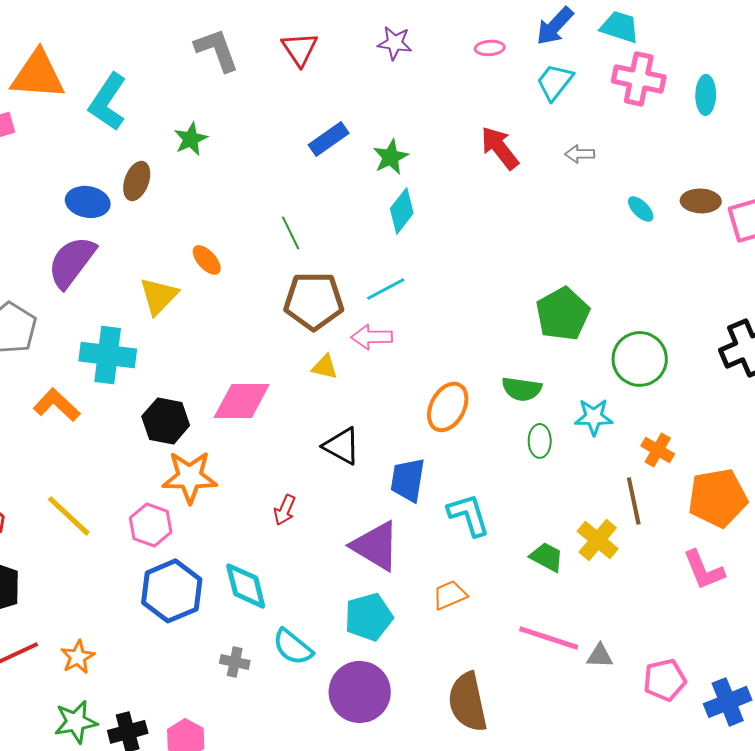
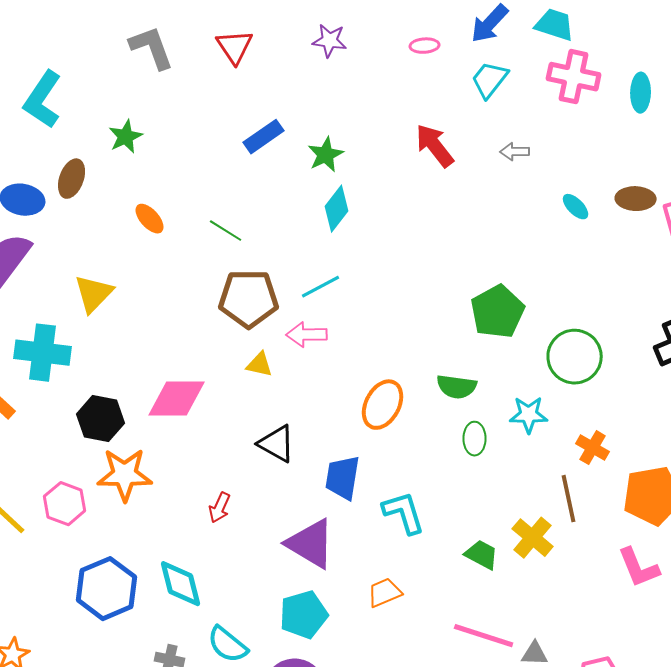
green line: (291, 233) -> (226, 231), turned -32
orange ellipse: (207, 260) -> (150, 219), moved
pink hexagon: (151, 525) -> (65, 504), moved

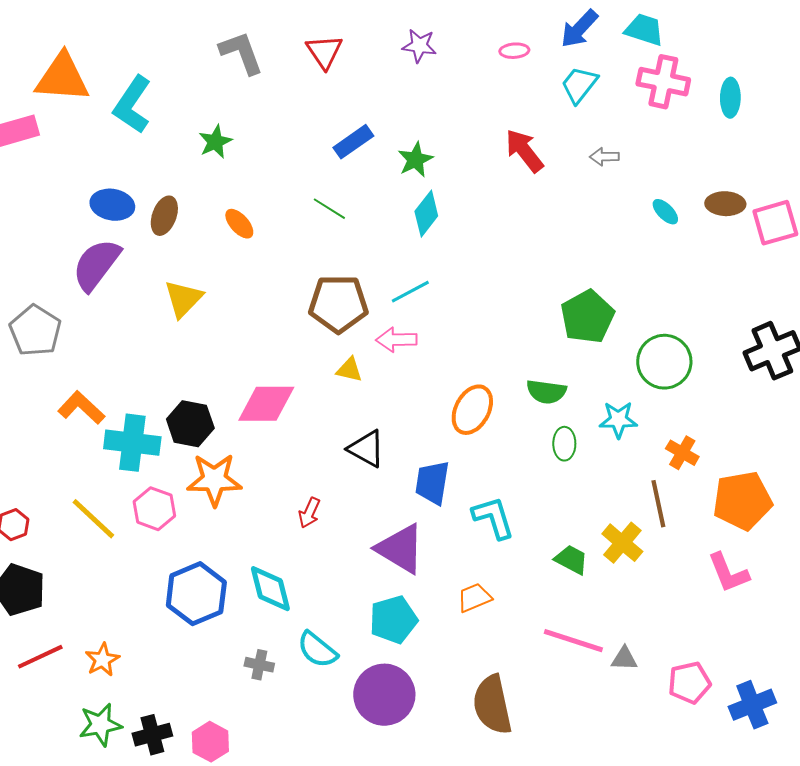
brown ellipse: (72, 179) -> (164, 216), moved
green line: (226, 231) -> (329, 209), moved
cyan cross: (43, 353) -> (132, 443), moved

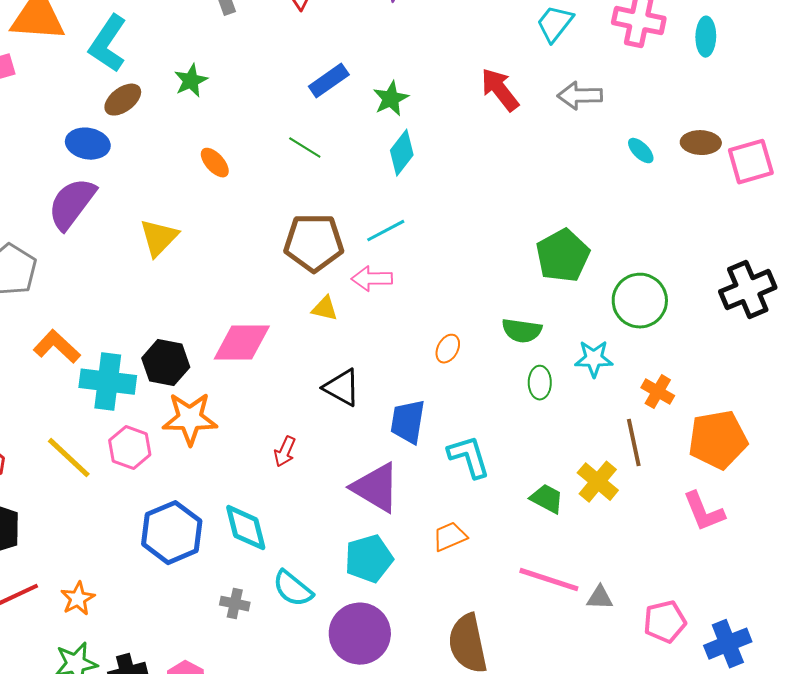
gray arrow: (604, 157) -> (580, 96), size x1.5
brown ellipse: (164, 216) -> (123, 100), moved, turned 33
orange ellipse: (472, 410) -> (448, 349), size x0.6

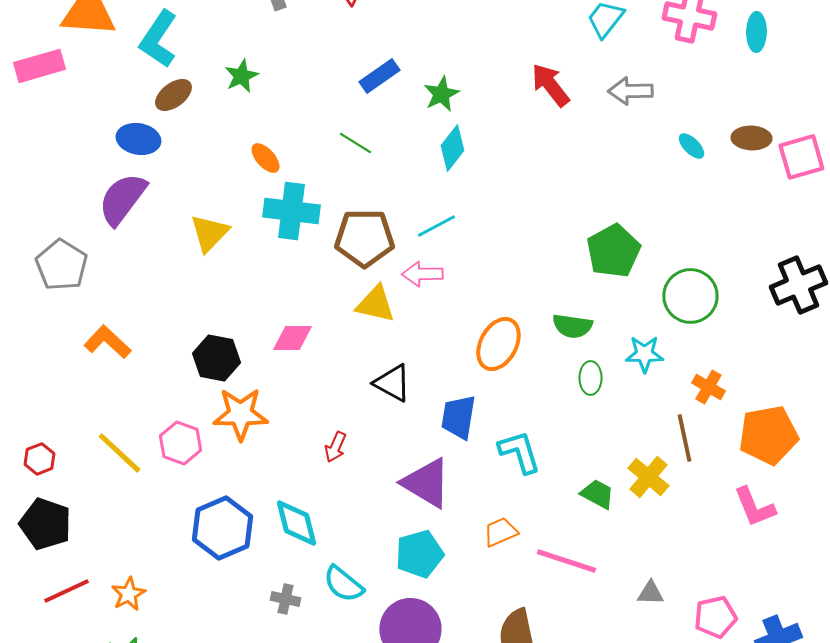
yellow triangle: (325, 309) -> (375, 304), size x1.5
pink diamond: (242, 343) -> (292, 338), size x0.7
orange ellipse: (448, 349) -> (498, 344), size x1.8
cyan cross: (108, 382) -> (291, 211), moved
pink line: (549, 580) -> (566, 561), moved

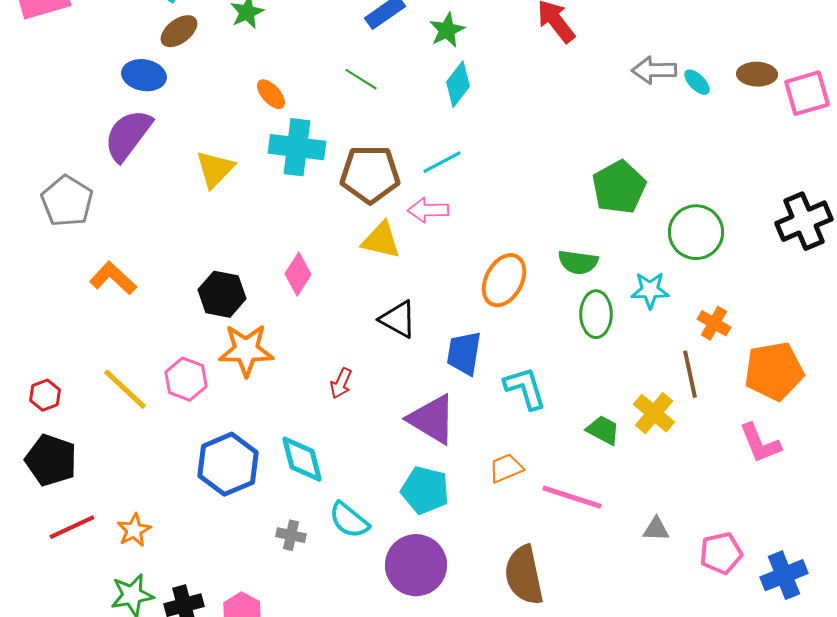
gray arrow: (630, 91) -> (654, 70), moved
pink diamond: (292, 338) -> (298, 274), turned -57
green ellipse: (590, 378) -> (596, 314), size x1.4
cyan pentagon: (419, 554) -> (425, 490), turned 30

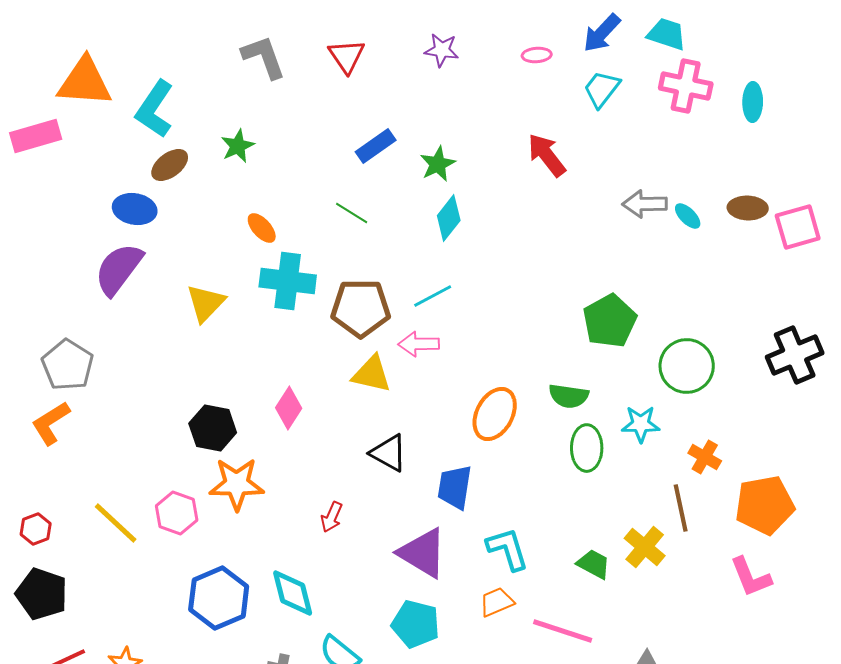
gray pentagon: (67, 201) -> (68, 365), moved
orange L-shape: (113, 278) -> (51, 423), moved, turned -75
cyan L-shape: (525, 388) -> (508, 549), moved

